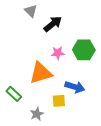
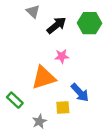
green hexagon: (84, 50) -> (90, 23), moved
blue arrow: (75, 87) -> (80, 93), turned 30

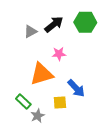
gray triangle: (33, 11) -> (30, 31), moved, turned 48
green rectangle: (15, 100) -> (23, 102), moved

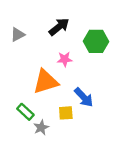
green hexagon: (85, 22) -> (96, 41), moved
gray triangle: (30, 31) -> (18, 35), moved

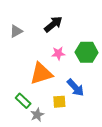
green hexagon: (96, 41) -> (87, 52), moved

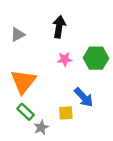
black arrow: (53, 24) -> (59, 27), turned -42
orange triangle: (41, 73) -> (23, 82), moved, turned -35

